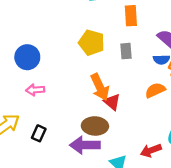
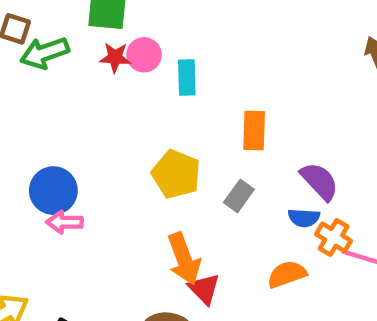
gray rectangle: (126, 51) -> (239, 196), turned 35
pink arrow: (35, 90) -> (65, 222), moved

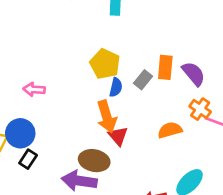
orange rectangle: (254, 131) -> (165, 67), moved
blue circle: (53, 191) -> (20, 133), moved
blue semicircle: (304, 218) -> (116, 87), moved, turned -84

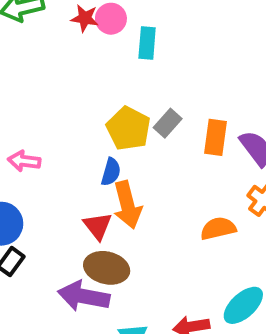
gray rectangle: (143, 80) -> (168, 123), moved
blue semicircle: (116, 87) -> (111, 172), moved
red triangle: (118, 136) -> (98, 226), moved

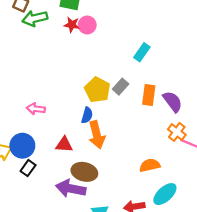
cyan rectangle: (147, 43) -> (142, 52), moved, turned 30
red triangle: (98, 226) -> (64, 145), moved, turned -48
orange semicircle: (218, 228) -> (150, 165), moved

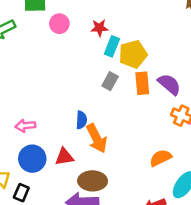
red star: (72, 25) -> (99, 28), moved
cyan rectangle: (142, 52) -> (112, 46), moved
yellow pentagon: (97, 90) -> (133, 54), moved, turned -30
blue circle: (22, 146) -> (32, 159), moved
black rectangle: (28, 168) -> (21, 193), moved

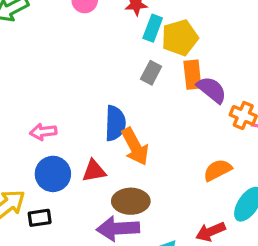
purple semicircle: (169, 84) -> (212, 90), moved
blue semicircle: (81, 120) -> (115, 123), size x1.5
black rectangle: (21, 193) -> (40, 218), turned 60

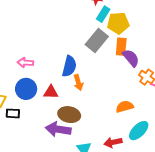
gray rectangle: (151, 73) -> (97, 40), size x1.6
orange arrow: (135, 146) -> (78, 82), size x0.7

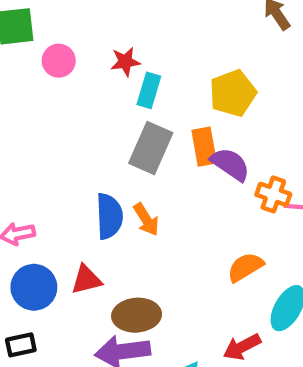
yellow pentagon: (118, 23) -> (233, 93), moved
orange arrow: (78, 82) -> (146, 219), moved

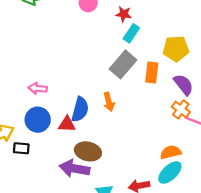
purple semicircle: (230, 164) -> (183, 85), moved
blue semicircle: (109, 216) -> (80, 109), moved
orange semicircle: (245, 267) -> (171, 152), moved

